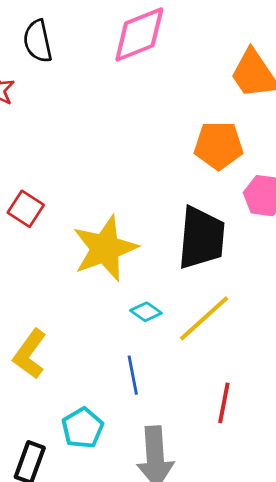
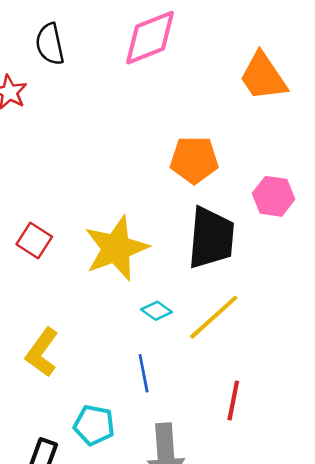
orange pentagon: (219, 145) -> (194, 160), moved
red square: (26, 209) -> (34, 240), moved
cyan pentagon: (83, 428) -> (94, 425), turned -30

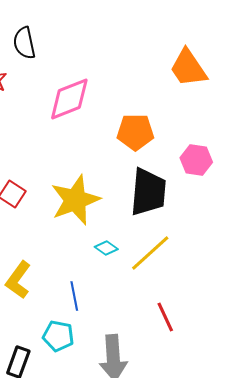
pink diamond: (150, 38) -> (69, 99), moved
blue line: (144, 373) -> (74, 296), moved
red line: (233, 400) -> (165, 317), turned -36

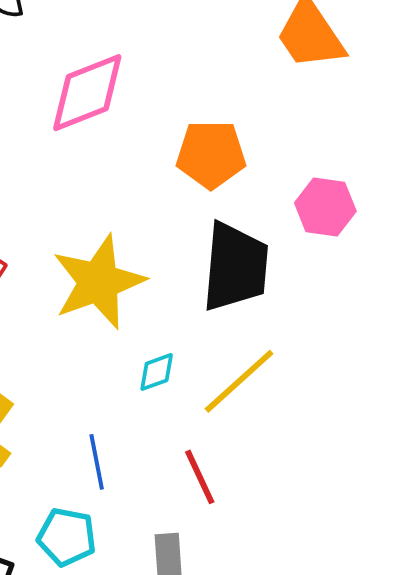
cyan diamond: (106, 248) -> (157, 372), turned -55
red line: (165, 317) -> (200, 477), moved

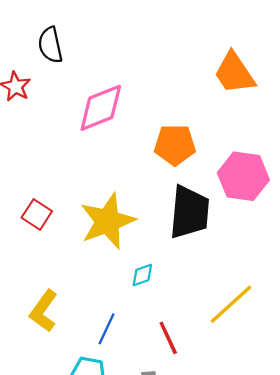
pink hexagon: (325, 207) -> (243, 176), size x1.4
yellow line: (239, 381) -> (231, 304), moved
blue line: (97, 462) -> (106, 329), turned 36

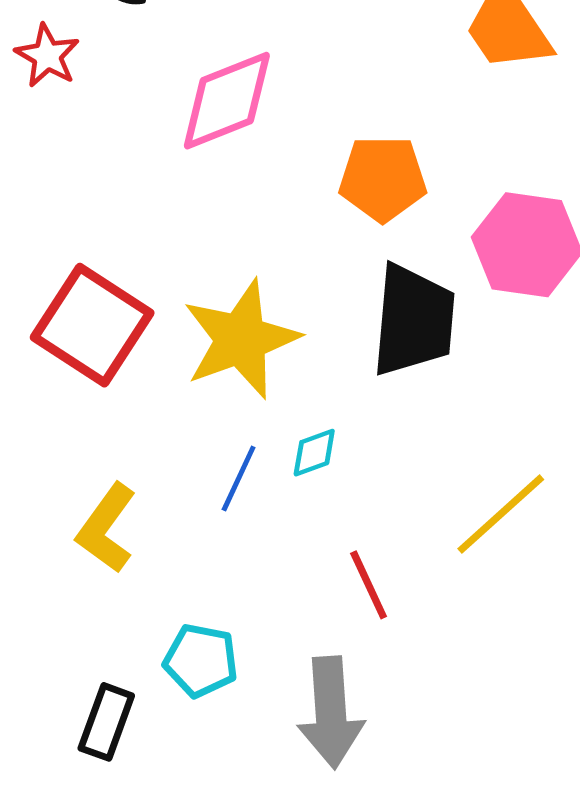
red square: (37, 214) -> (92, 325), size x1.8
blue line: (106, 329) -> (239, 479), moved

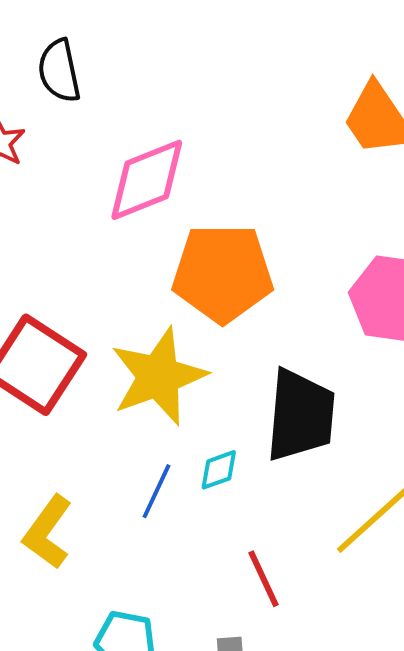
orange pentagon: (383, 179) -> (223, 273), moved, size x1.4
black trapezoid: (413, 320) -> (300, 415), moved

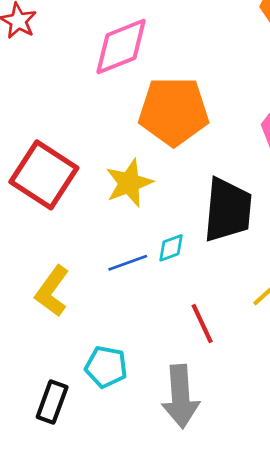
yellow star: (158, 376) -> (129, 183), size x0.7
blue line: (156, 491) -> (128, 263), turned 45

